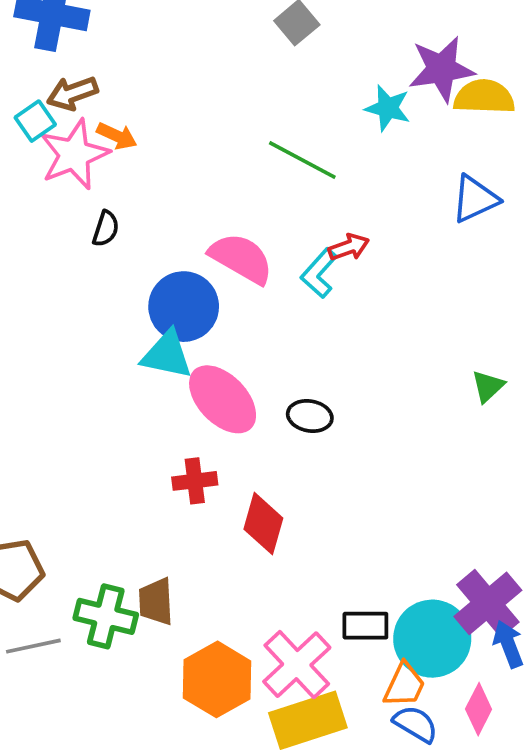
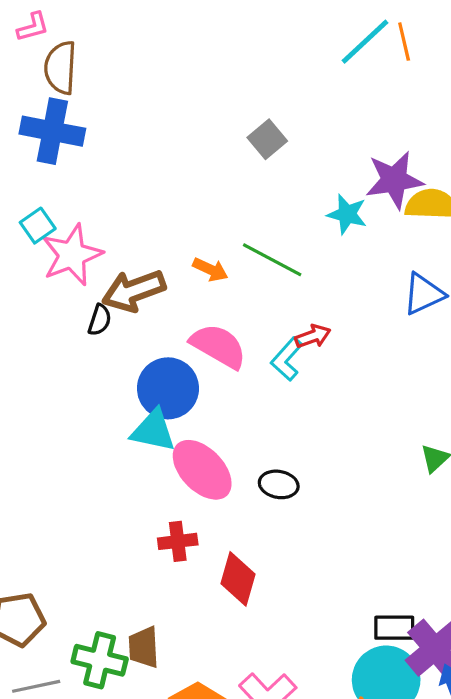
brown arrow: (72, 93) -> (134, 291), moved, size x1.4
orange arrow: (117, 136) -> (210, 270), moved
black rectangle: (365, 626) -> (394, 628), moved

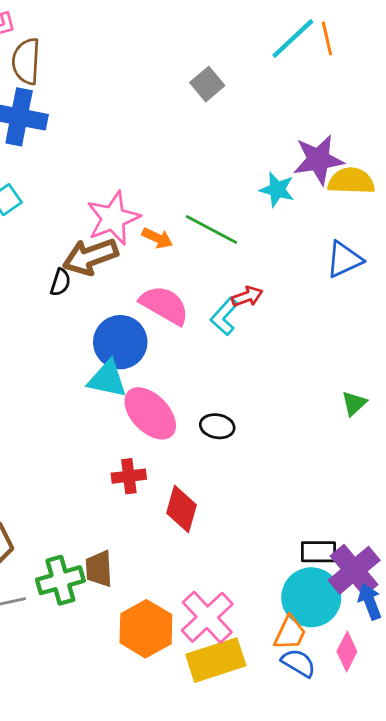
gray square: (267, 139) -> (207, 84), moved
pink star: (72, 255) -> (113, 218), moved
green cross: (100, 660) -> (60, 580), turned -30

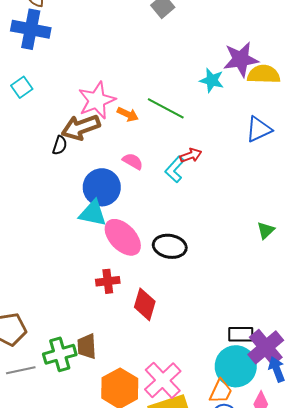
pink semicircle: (164, 305) -> (133, 161), size x0.6
black ellipse: (217, 426) -> (170, 246), size x1.4

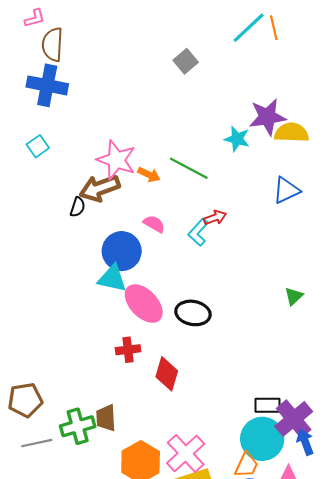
pink star: (97, 100) -> (116, 160), turned -30

